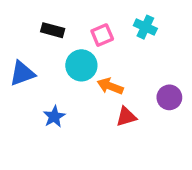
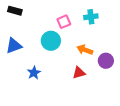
cyan cross: (145, 27) -> (91, 17), turned -32
black rectangle: (53, 30) -> (15, 11), moved
orange arrow: (110, 86) -> (85, 50), moved

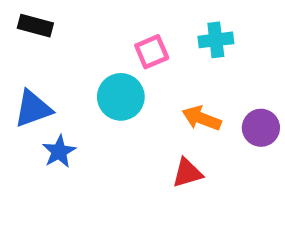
purple circle: (106, 61) -> (261, 128), moved
blue star: (34, 73) -> (59, 152), moved

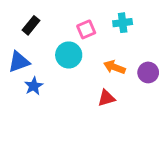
black rectangle: (35, 26) -> (31, 25), moved, turned -66

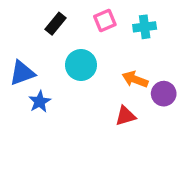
black rectangle: (31, 25) -> (56, 24), moved
pink square: (86, 29) -> (105, 20), moved
purple circle: (148, 72) -> (164, 94), moved

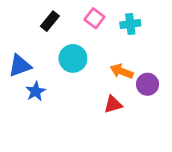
pink square: (105, 20) -> (94, 18), turned -30

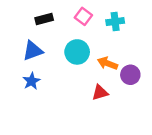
black rectangle: (50, 21) -> (44, 19), turned 36
cyan circle: (73, 58) -> (77, 52), moved
blue triangle: (20, 66) -> (33, 51), moved

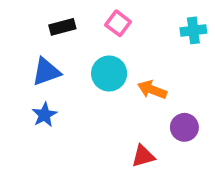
cyan cross: (115, 22) -> (193, 30), moved
purple circle: (130, 75) -> (184, 127), moved
red triangle: (100, 93) -> (143, 156), moved

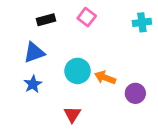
cyan circle: (109, 74) -> (78, 71), moved
orange arrow: (152, 90) -> (105, 78), moved
red triangle: (143, 156) -> (72, 114), moved, turned -42

